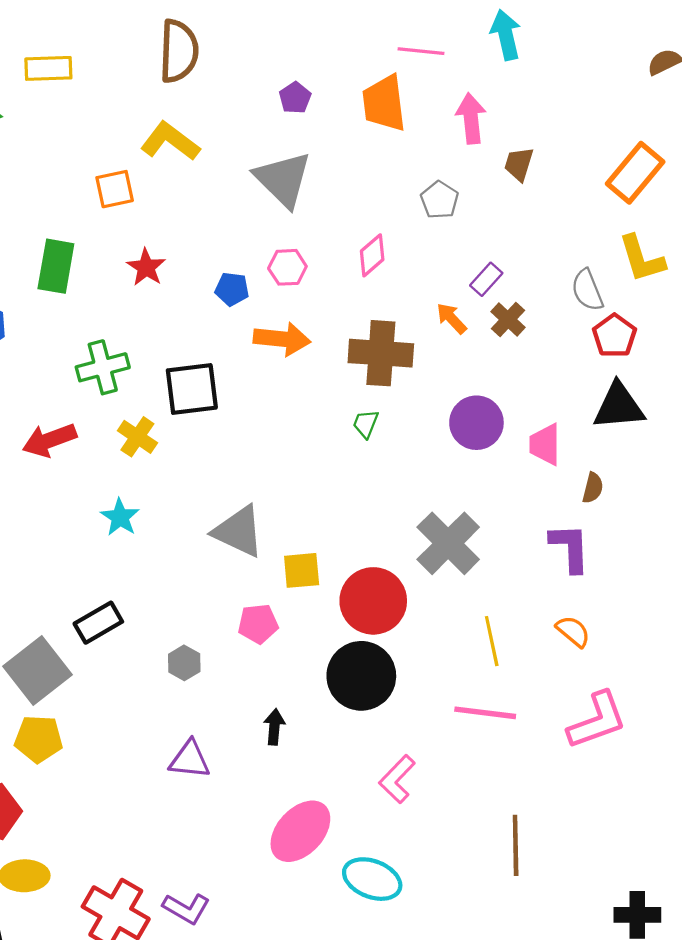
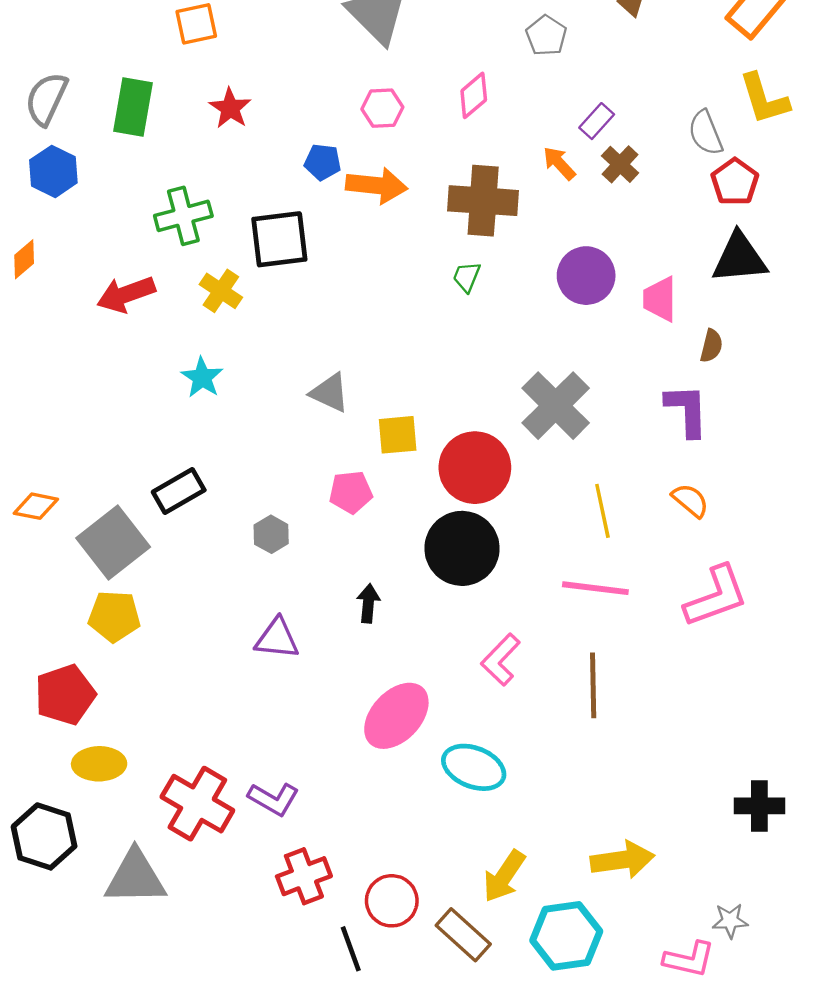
blue pentagon: (232, 289) -> (323, 162), moved
gray triangle: (239, 531) -> (330, 393), size x0.7
brown line: (516, 845) -> (593, 685), moved

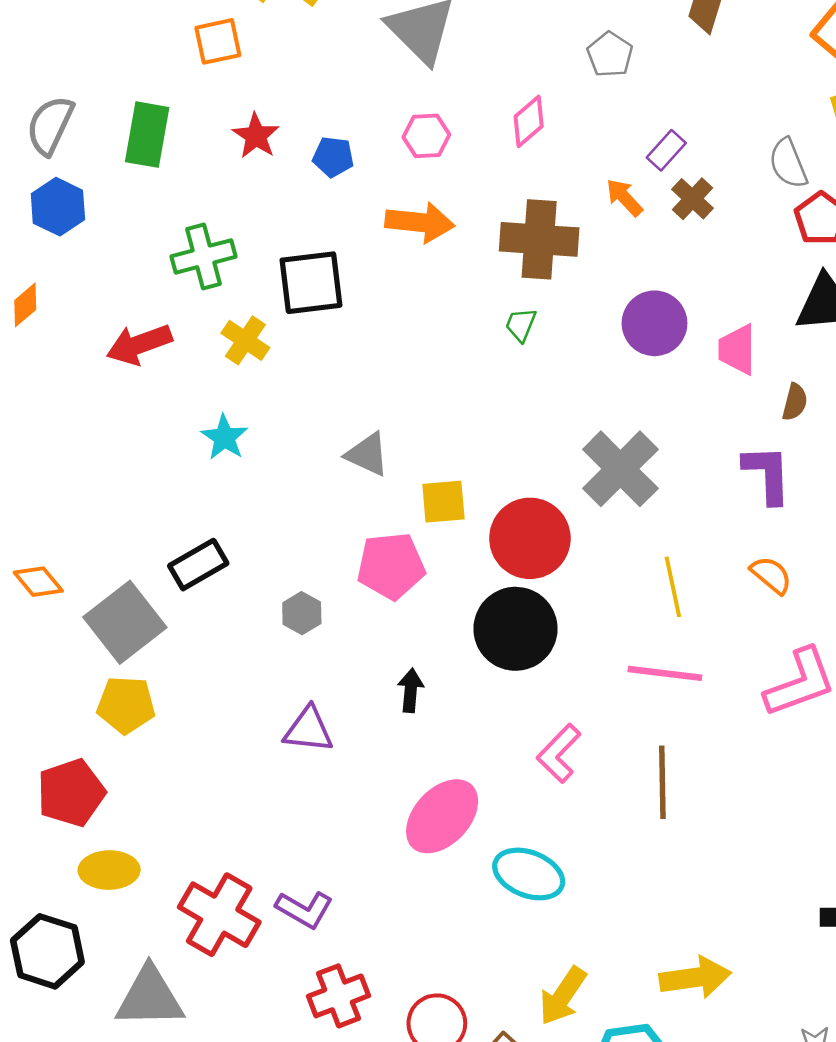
blue pentagon: (323, 162) -> (333, 157), moved
pink pentagon: (351, 492) -> (391, 566), size x1.4
orange diamond: (36, 506) -> (38, 582), turned 39

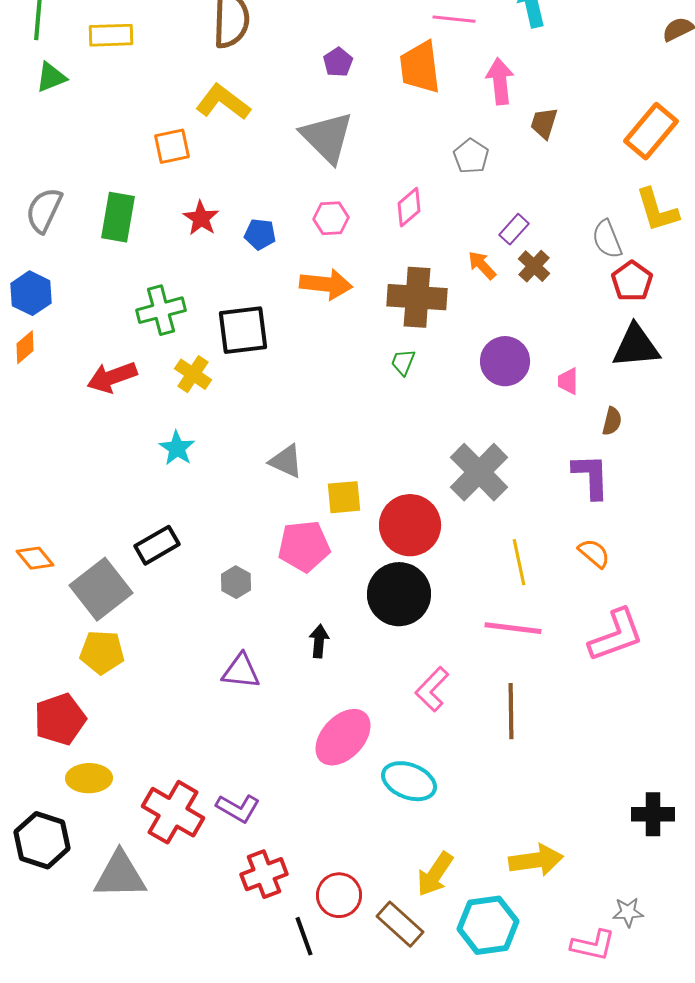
blue hexagon: (58, 207) -> (31, 293), moved
pink trapezoid: (737, 350) -> (568, 381), size x0.7

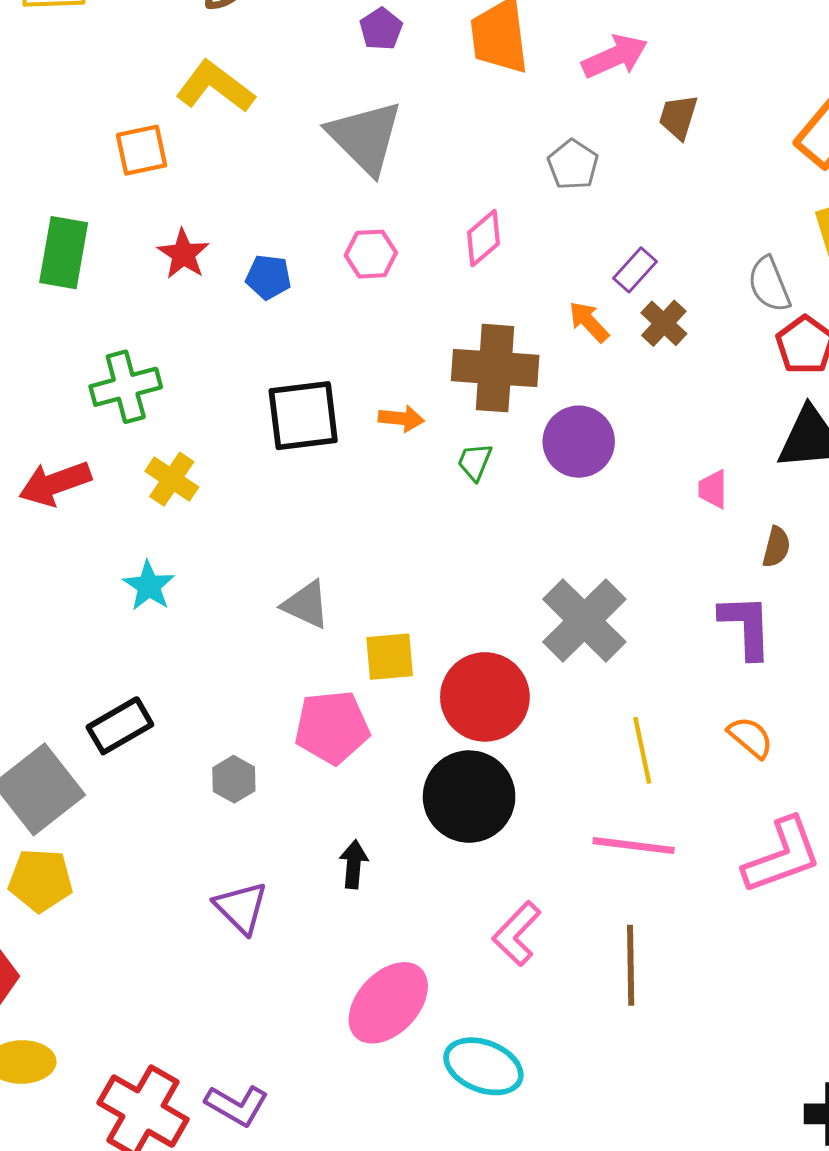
pink arrow: (500, 81) -> (615, 56), turned 72
orange arrow: (326, 284) -> (401, 419), moved, size x0.6
black square: (243, 330) -> (303, 416), moved
purple circle: (505, 361) -> (579, 442), moved
purple triangle: (241, 671) -> (241, 908), turned 39

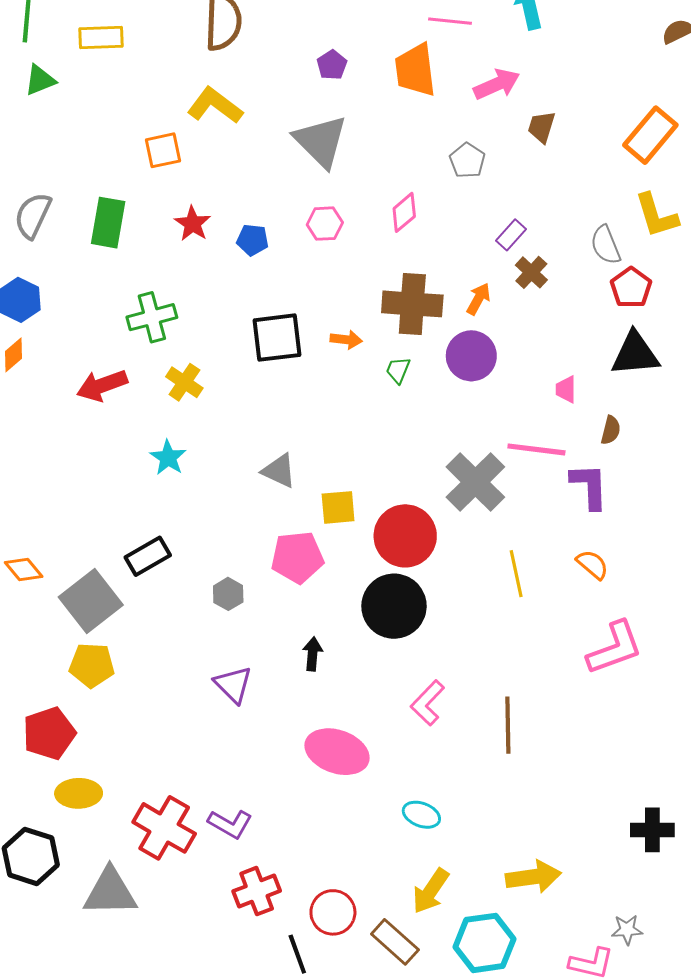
orange arrow: (589, 322) -> (478, 299), moved, turned 72
pink line: (634, 846) -> (536, 449), moved
pink ellipse: (388, 1003) -> (337, 752), turned 66
cyan ellipse: (483, 1066) -> (421, 815), moved, size x0.7

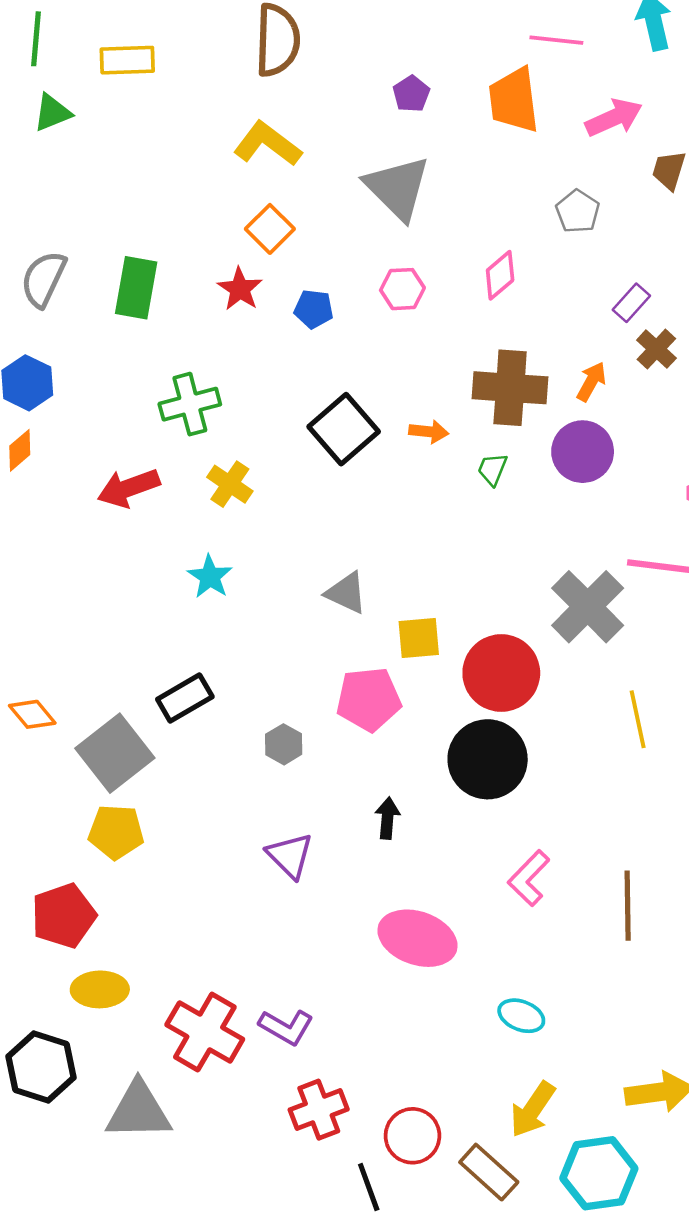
orange square: (163, 150) -> (270, 229), moved, turned -33
black square: (277, 338) -> (344, 429), turned -34

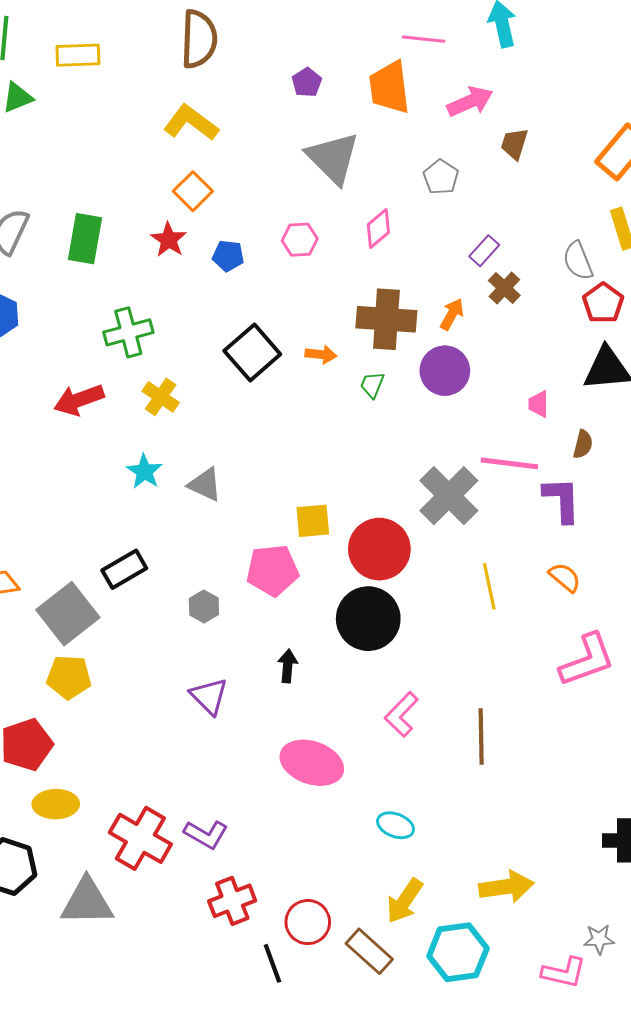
gray triangle: (397, 188) -> (333, 158), moved
gray triangle: (346, 593) -> (205, 485), moved

